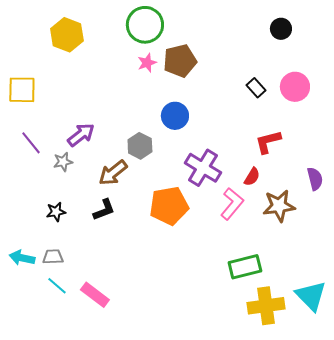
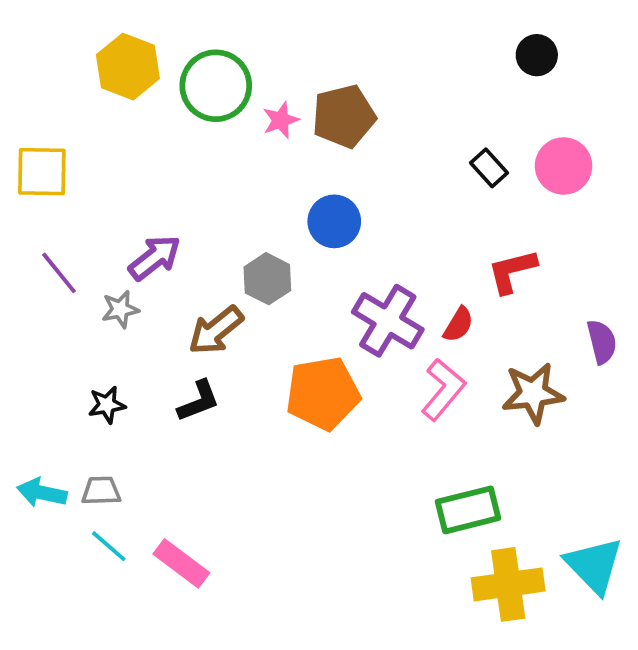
green circle: (145, 25) -> (216, 86), moved
red semicircle: (252, 177) -> (458, 325), moved

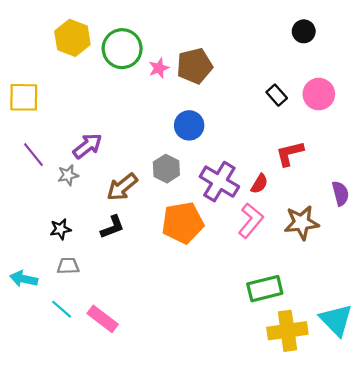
gray hexagon: (267, 279) -> (166, 169), moved
gray trapezoid: (101, 491) -> (68, 266), moved

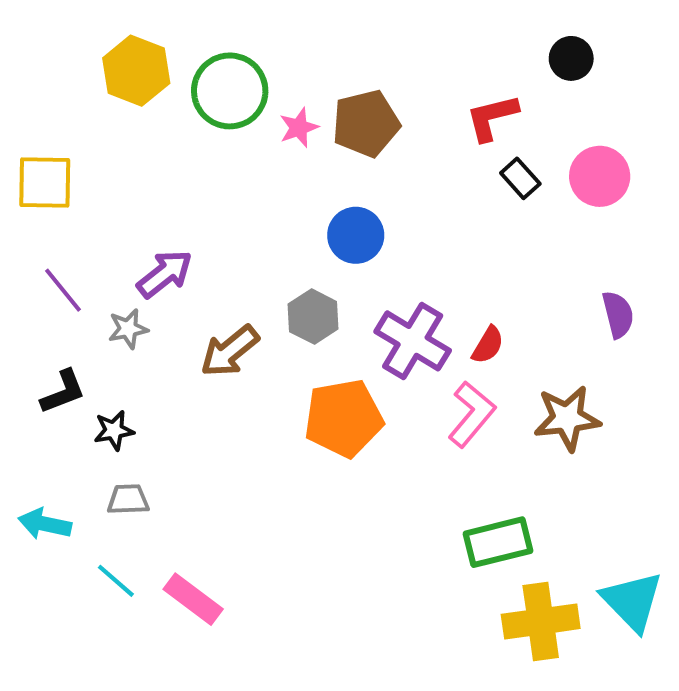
red L-shape: (290, 153) -> (492, 117), moved
purple semicircle: (340, 193) -> (618, 315), moved
black L-shape: (112, 227) -> (63, 392), moved

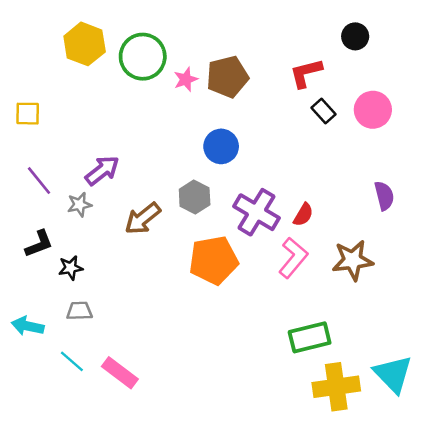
yellow square: (45, 182) -> (28, 114), size x0.7

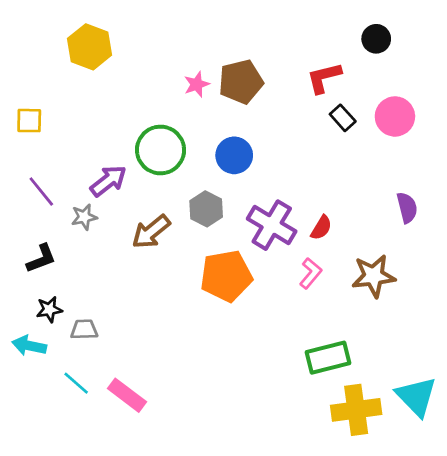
green circle: (143, 57) -> (161, 150), moved
pink L-shape: (293, 258) -> (311, 273), size x0.7
black star: (71, 268) -> (49, 309), moved

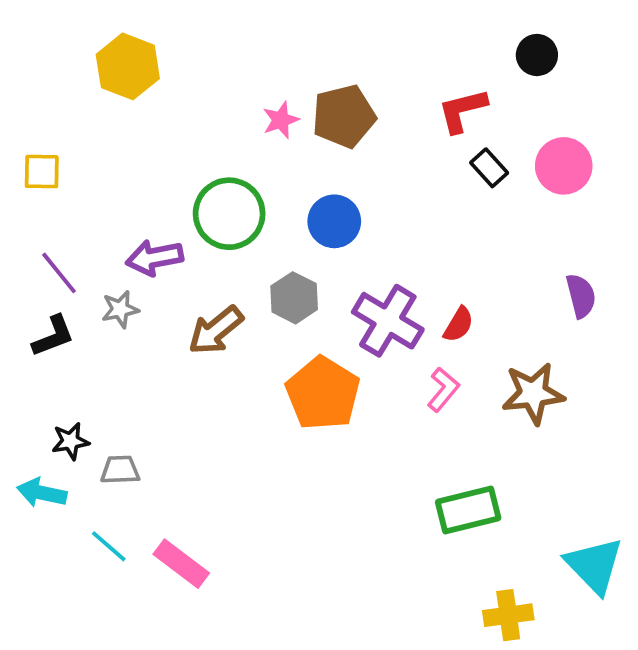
purple arrow: (108, 181) -> (155, 258), turned -153
black L-shape: (41, 259) -> (53, 336), moved
orange pentagon: (226, 276) -> (323, 393), turned -30
yellow cross: (356, 410) -> (508, 615), moved, size x0.7

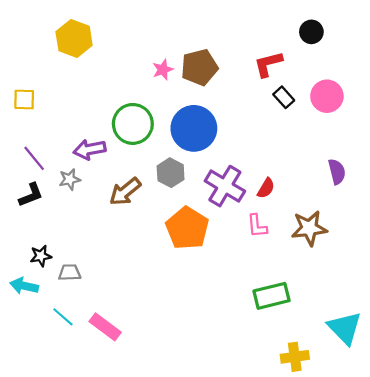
blue circle: (334, 221) -> (194, 128), size x1.5
pink L-shape: (443, 390) -> (257, 226), turned 135

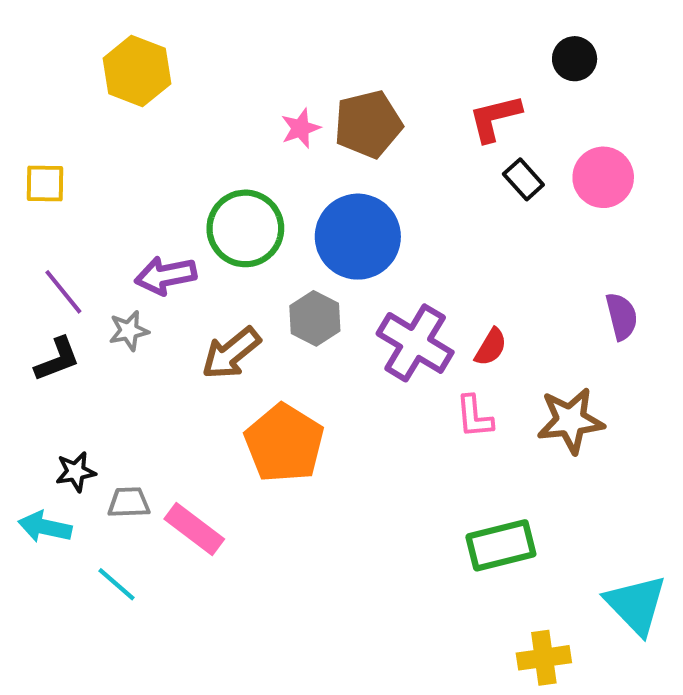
orange pentagon: (187, 228) -> (284, 443), moved
pink rectangle: (105, 327) -> (194, 529), moved

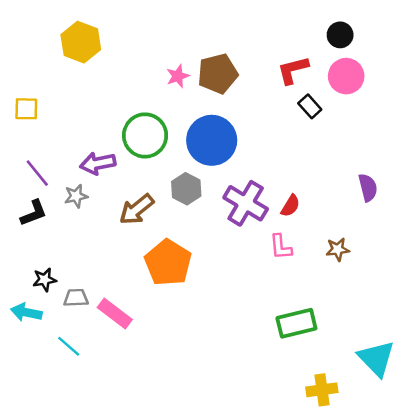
pink circle: (603, 177) -> (346, 76), moved
brown star: (570, 421) -> (338, 249), size x0.6

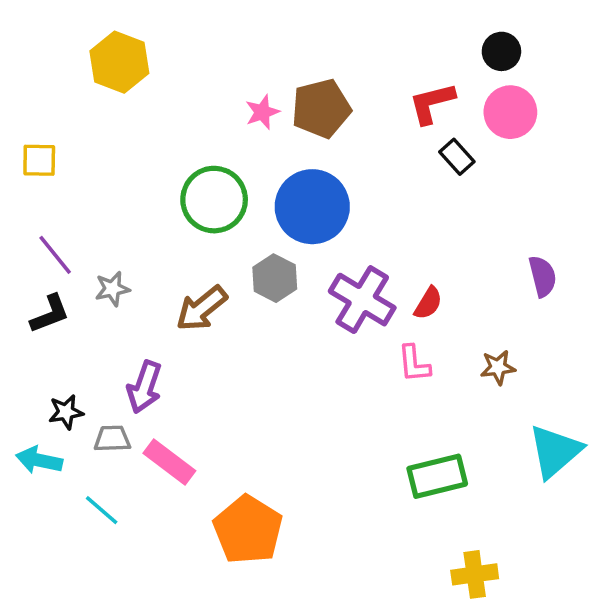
purple arrow: (98, 163) -> (144, 387), moved, turned -60
orange pentagon: (168, 263) -> (248, 530), moved
cyan triangle: (376, 358) -> (555, 451), moved, turned 33

